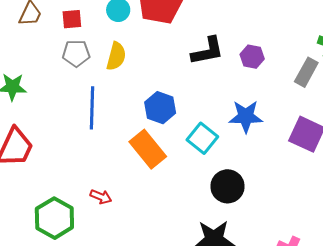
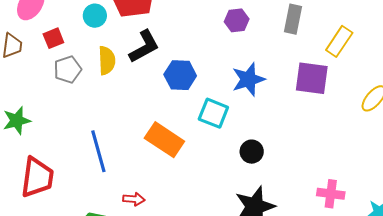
black L-shape: (207, 51) -> (144, 47), moved
blue line: (92, 108) -> (98, 151), moved
blue hexagon: (160, 108) -> (180, 75), moved
black circle: (227, 186) -> (252, 152), size x0.7

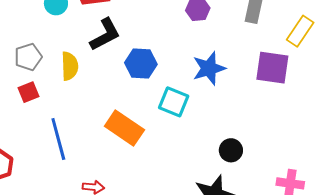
red square: (53, 38) -> (28, 92), moved
yellow semicircle: (107, 60) -> (70, 66), moved
black circle: (252, 152) -> (231, 150), moved

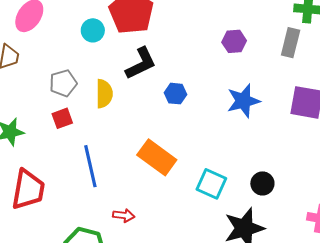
blue hexagon: (141, 63) -> (175, 94), size x0.7
cyan square: (174, 102) -> (211, 184), moved

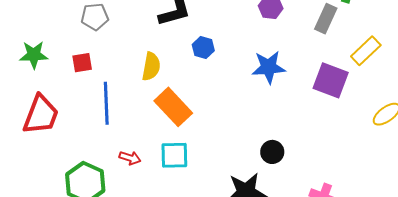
yellow semicircle: (104, 94) -> (151, 67), moved
red square: (62, 118) -> (82, 63), moved
cyan square: (211, 184) -> (174, 155), moved, turned -36

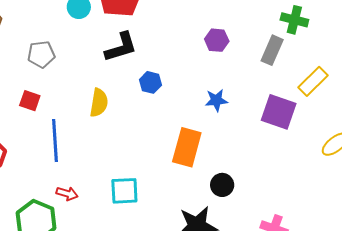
red square: (82, 63) -> (30, 101), turned 30
blue star: (269, 67) -> (216, 100), size x0.7
orange rectangle: (173, 107) -> (187, 147), moved, turned 60
red arrow: (130, 158) -> (67, 194), moved

